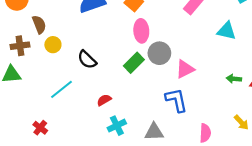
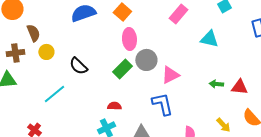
red semicircle: (104, 100) -> (114, 106), moved, turned 32

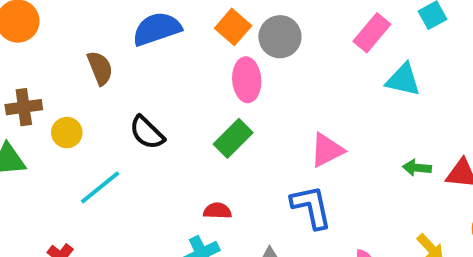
pink rectangle: (178, 14) -> (372, 33), moved
brown semicircle: (33, 33) -> (100, 68), moved
yellow circle: (46, 52) -> (67, 133), moved
gray circle: (146, 60) -> (280, 37), moved

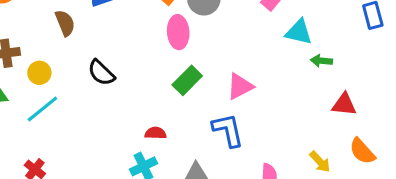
green rectangle: (233, 138) -> (187, 80), moved
green arrow: (417, 168) -> (321, 61), moved
cyan line: (100, 187) -> (42, 109), moved

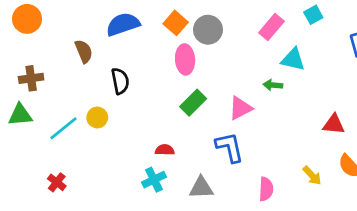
green arrow: (321, 61) -> (273, 85), moved
yellow circle: (39, 73) -> (97, 118), moved
black semicircle: (101, 73) -> (120, 81), moved, turned -145

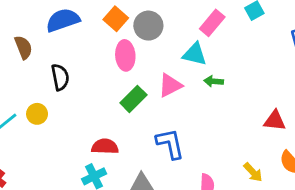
cyan triangle: (293, 59) -> (195, 54), moved
pink triangle: (240, 108) -> (170, 85), moved
red semicircle: (165, 150) -> (105, 146), size x1.4

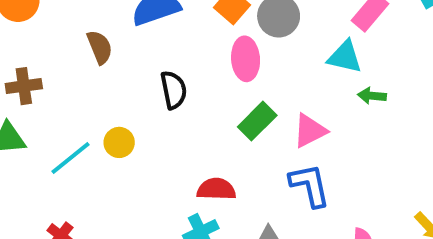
black semicircle: (60, 77) -> (174, 90), moved
pink triangle: (170, 85) -> (310, 131), moved

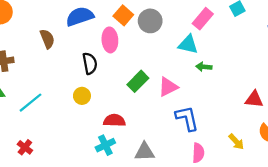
pink ellipse: (246, 59) -> (110, 40), moved
yellow circle: (119, 142) -> (82, 96), moved
blue L-shape: (310, 185) -> (187, 118), moved

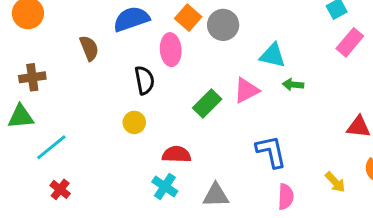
pink rectangle: (203, 19) -> (350, 42), moved
pink triangle: (168, 87) -> (246, 90), moved
cyan line: (31, 103) -> (51, 147), moved
cyan cross: (105, 145) -> (165, 187), turned -30

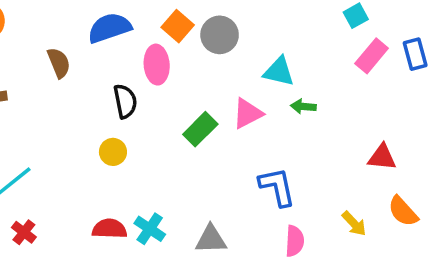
red semicircle: (176, 154) -> (109, 229), moved

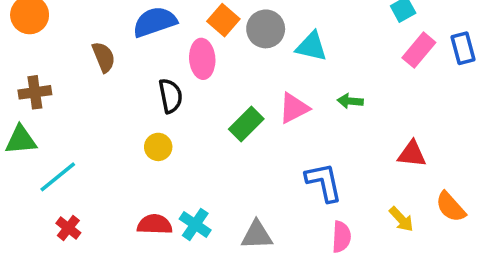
cyan triangle: (279, 72) -> (311, 47), moved
red triangle: (382, 157) -> (412, 154), moved

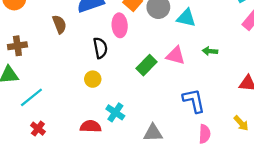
pink triangle: (294, 108) -> (176, 55), turned 42
cyan cross: (195, 224) -> (115, 112), moved

